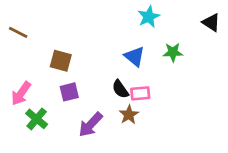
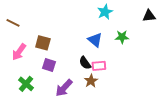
black triangle: (211, 22) -> (149, 16), turned -40
purple square: (69, 92) -> (49, 65), turned 32
pink arrow: (21, 93) -> (19, 52), moved

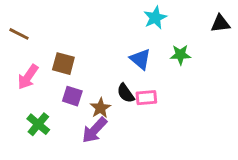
brown star: (91, 81) -> (100, 108), moved

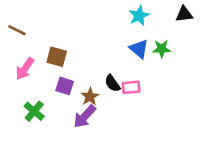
black triangle: (220, 24) -> (184, 14), moved
blue triangle: (140, 59) -> (139, 49), moved

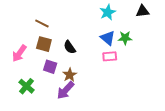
brown line: (17, 30) -> (42, 24), moved
black semicircle: (112, 83) -> (70, 47), moved
pink rectangle: (131, 87) -> (110, 56), moved

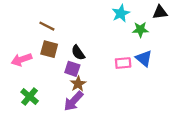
blue triangle: (108, 38) -> (144, 58), moved
green star: (125, 38) -> (140, 30), moved
pink arrow: (19, 53) -> (21, 60), turned 36
purple square: (50, 67) -> (72, 69), moved

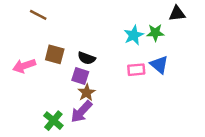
cyan star: (121, 13) -> (134, 35), moved
brown line: (47, 26) -> (38, 15), moved
black semicircle: (78, 53) -> (87, 58), turned -35
green cross: (30, 96) -> (53, 121), moved

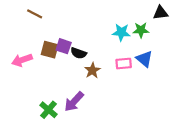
cyan star: (134, 35) -> (121, 32), turned 30
purple square: (80, 76) -> (64, 46), moved
brown star: (87, 93) -> (92, 70), moved

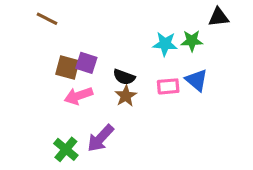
black semicircle: (79, 53) -> (124, 77), moved
pink arrow: (22, 60) -> (78, 96), moved

